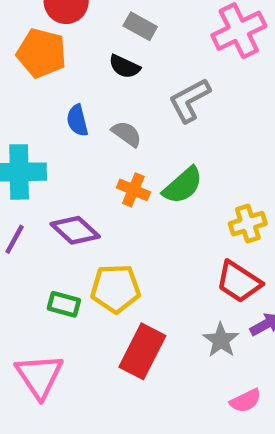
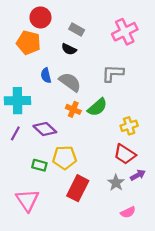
gray L-shape: (189, 100) -> (113, 73), moved, turned 30
gray semicircle: (127, 134) -> (70, 82), size x1.5

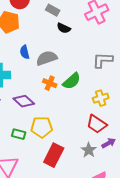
black semicircle: (69, 49) -> (64, 28), moved
gray L-shape: (113, 73) -> (103, 60), moved
gray semicircle: (70, 82) -> (47, 58), turned -55

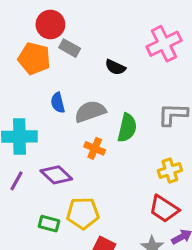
gray rectangle: (53, 10) -> (70, 48), moved
green semicircle: (72, 81) -> (127, 128), moved, turned -36

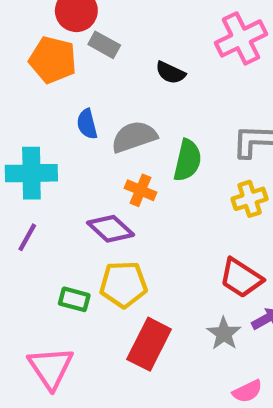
yellow cross: (170, 170) -> (250, 199), moved
purple diamond: (56, 175) -> (111, 229), moved

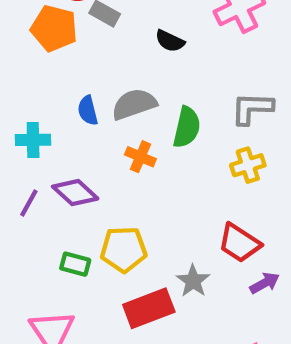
blue semicircle: (87, 124) -> (88, 110), moved
cyan cross: (31, 173) -> (33, 140), size x0.7
purple diamond: (111, 229) -> (75, 193), moved
gray star: (224, 334) -> (193, 281), moved
red rectangle: (149, 344) -> (149, 308), turned 42

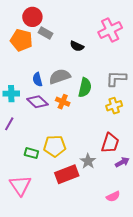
purple diamond: (75, 193) -> (37, 102), moved
red trapezoid: (239, 243) -> (110, 143), turned -105

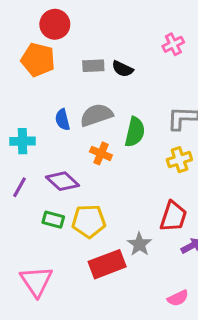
pink cross: (110, 30) -> (173, 44), size x0.6
gray rectangle: (46, 33) -> (93, 66), moved, turned -32
purple diamond: (37, 102) -> (63, 181), moved
green rectangle: (31, 153) -> (53, 220), moved

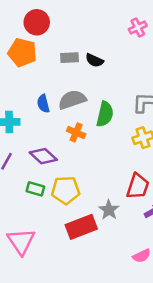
pink cross: (173, 44) -> (138, 28), moved

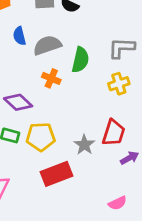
blue semicircle: (43, 104) -> (19, 36), moved
gray star: (109, 210) -> (84, 145), moved

